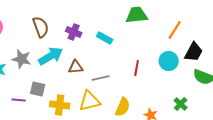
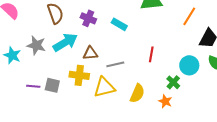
cyan circle: (169, 61) -> (189, 65), moved
gray square: (38, 89) -> (52, 85), moved
green cross: (181, 104) -> (173, 82), moved
yellow cross: (60, 105) -> (79, 75), moved

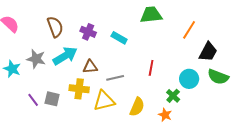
purple line: (33, 86) -> (33, 100), turned 48

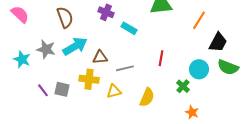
purple cross: (88, 32) -> (106, 12), moved
yellow triangle: (104, 101) -> (114, 91), size x0.7
orange star: (165, 115) -> (192, 112), moved

